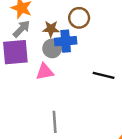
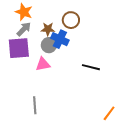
blue cross: (66, 41) -> (60, 39), turned 30
gray line: (55, 122) -> (35, 105), moved

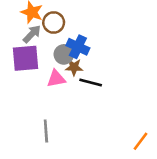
brown circle: (71, 20) -> (54, 22), moved
brown star: (48, 29) -> (74, 67), moved
black line: (91, 67) -> (91, 83), moved

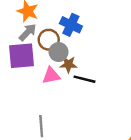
brown circle: (54, 22) -> (49, 40), moved
blue cross: (78, 47) -> (71, 25), moved

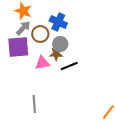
gray circle: (59, 52) -> (60, 44), moved
black line: (85, 79) -> (69, 66), turned -36

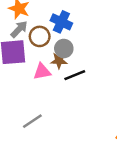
gray line: (34, 104) -> (32, 121), turned 60

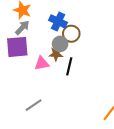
brown circle: (40, 36) -> (71, 34), moved
black line: (75, 75) -> (69, 66), turned -54

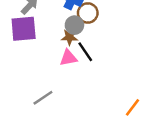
pink triangle: (42, 63) -> (68, 58), moved
black line: (69, 66) -> (85, 52), turned -48

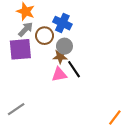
brown circle: (88, 13) -> (45, 36), moved
gray line: (43, 98) -> (16, 109), moved

